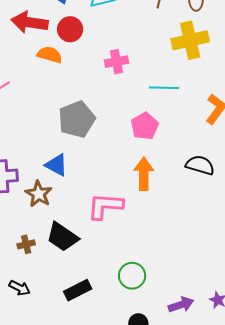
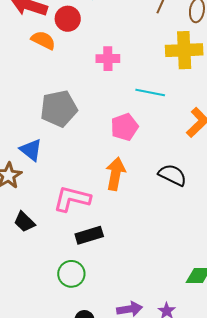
black trapezoid: (62, 237) -> (24, 222), size x0.7
green circle: (132, 276) -> (71, 274), moved
black rectangle: (78, 290) -> (89, 235), moved

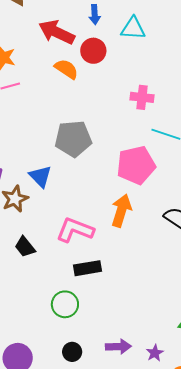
pink cross: (108, 59) -> (142, 97), moved
pink pentagon: (124, 127) -> (136, 165), size x1.4

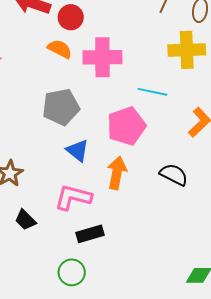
orange semicircle: (66, 69) -> (60, 49), moved
pink cross: (142, 97) -> (102, 57), moved, size x1.6
blue triangle: (40, 176) -> (78, 151), moved

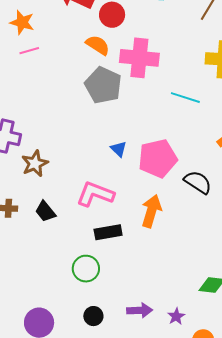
gray pentagon: (61, 107) -> (103, 85), moved, turned 30
pink pentagon: (126, 126) -> (158, 158), moved
blue triangle: (78, 151) -> (119, 149), moved, size x0.7
orange arrow: (117, 173) -> (151, 211), moved

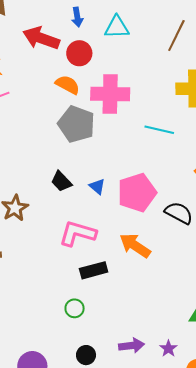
black trapezoid: (45, 211) -> (61, 181), moved
orange arrow: (151, 211) -> (135, 246), turned -68
green circle: (86, 269) -> (75, 308), size x0.7

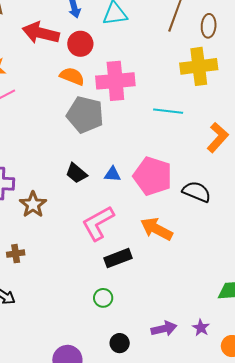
blue triangle: (97, 186) -> (112, 174), turned -30
pink pentagon: (137, 193) -> (153, 176), turned -30
pink L-shape: (78, 233) -> (98, 223), turned -39

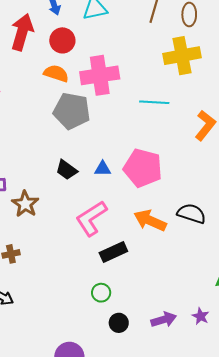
red arrow: (41, 33) -> (22, 32), turned 96
black semicircle: (197, 192) -> (191, 214), moved
black circle: (120, 343) -> (119, 323), moved

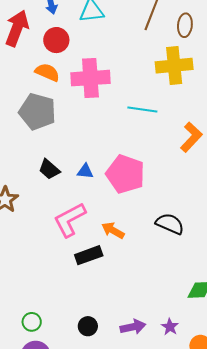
gray pentagon: (72, 111) -> (37, 112), moved
orange arrow: (150, 220) -> (113, 230), moved, size x0.7
green circle: (101, 293) -> (32, 322), moved

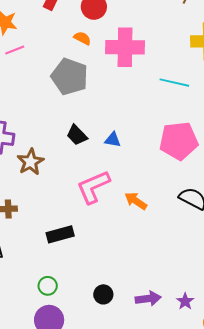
orange semicircle: (47, 72) -> (82, 38), size x0.7
pink pentagon: (125, 174) -> (179, 141), moved, turned -30
black rectangle: (89, 255) -> (60, 234), moved

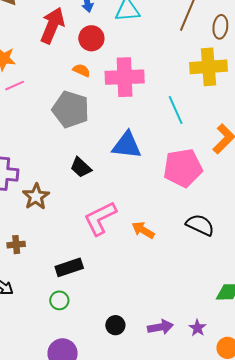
cyan line: (174, 83) -> (176, 110), turned 56
blue triangle: (113, 140) -> (127, 145), moved, size x1.8
green circle: (48, 286) -> (59, 300), moved

